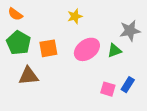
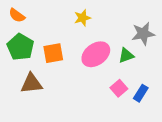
pink square: (108, 89) -> (119, 88), moved, turned 32

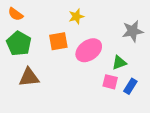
orange square: (53, 53) -> (58, 41), moved
green triangle: (126, 55) -> (119, 63), moved
pink square: (119, 88) -> (110, 82), turned -35

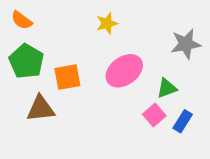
orange square: (58, 41) -> (67, 77), moved
pink square: (110, 82) -> (154, 115), turned 35

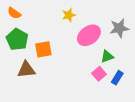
pink ellipse: (124, 71) -> (89, 35), moved

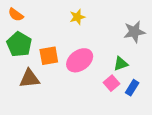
pink ellipse: (89, 35) -> (80, 60), moved

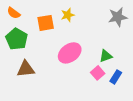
gray star: (134, 32) -> (118, 17), moved
orange square: (49, 56) -> (46, 23), moved

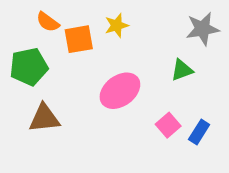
orange semicircle: (14, 13) -> (48, 22), moved
green pentagon: (17, 39) -> (29, 67), turned 30
green triangle: (106, 56) -> (182, 70), moved

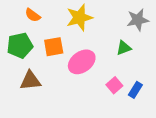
yellow star: (117, 25) -> (79, 18), size x1.6
orange square: (79, 39) -> (54, 47), moved

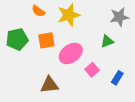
orange semicircle: (33, 15) -> (38, 11), moved
brown triangle: (30, 81) -> (49, 85), moved
pink square: (114, 85) -> (92, 70), moved

